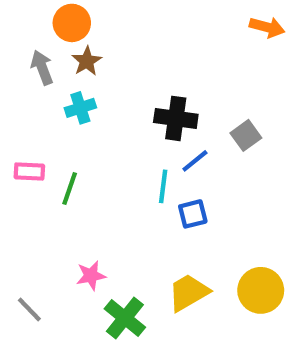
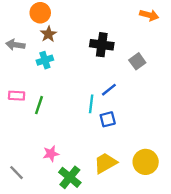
gray arrow: (42, 68) -> (15, 45), moved, turned -60
black cross: (176, 118) -> (102, 45), moved
gray square: (246, 135) -> (137, 61), moved

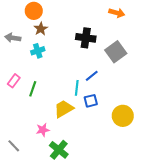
orange arrow: (149, 15) -> (117, 13), moved
gray square: (137, 61) -> (116, 52), size x1.5
pink rectangle: (17, 96) -> (14, 81), turned -56
yellow circle: (146, 162) -> (123, 116), moved
yellow trapezoid: (105, 163) -> (64, 109), moved

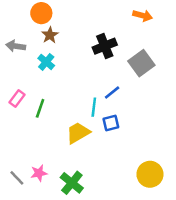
black cross: (86, 38) -> (105, 46), turned -30
cyan cross: (38, 51) -> (46, 62), turned -32
yellow circle: (123, 116) -> (150, 174), moved
pink star: (43, 130) -> (39, 173), moved

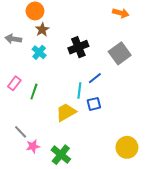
black cross: (105, 46) -> (78, 47), moved
gray line: (17, 178) -> (21, 132), moved

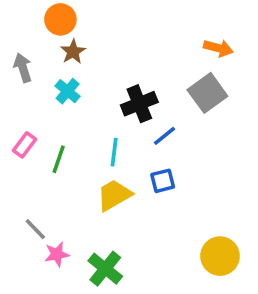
orange arrow: (121, 13) -> (218, 48), moved
gray arrow: (13, 39) -> (23, 68), turned 63
black cross: (78, 47) -> (139, 104), moved
cyan line: (79, 91) -> (114, 152), moved

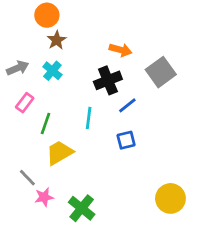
orange arrow: (218, 48) -> (120, 50), moved
gray arrow: (23, 68) -> (18, 68), moved, turned 85
pink rectangle: (25, 145) -> (25, 103), moved
yellow trapezoid: (114, 195) -> (59, 153), moved

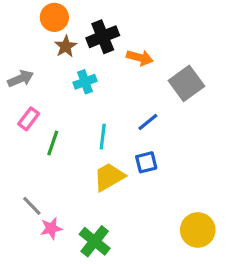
cyan cross: (52, 71) -> (85, 82), moved, turned 30
black cross: (108, 80) -> (103, 37), moved
yellow trapezoid: (59, 153) -> (109, 177), moved

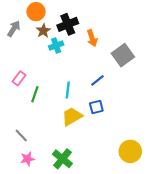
orange arrow: (140, 58) -> (92, 38), turned 56
gray arrow: (21, 79) -> (14, 29), moved, turned -35
cyan cross: (85, 82) -> (56, 46), moved
pink star: (51, 228) -> (28, 159), moved

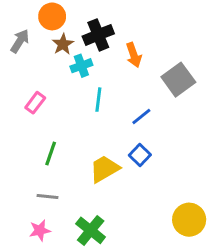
pink rectangle: (19, 78) -> (35, 103), moved
cyan line: (68, 90) -> (98, 100), moved
green line: (35, 94) -> (51, 153), moved
blue square: (96, 107) -> (140, 155), turned -32
gray line: (21, 136) -> (48, 197), moved, turned -40

